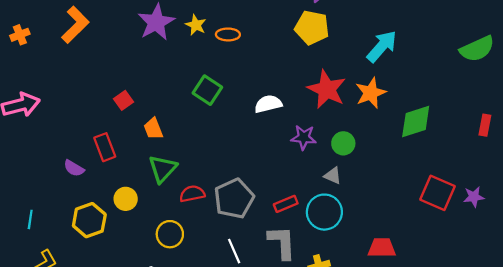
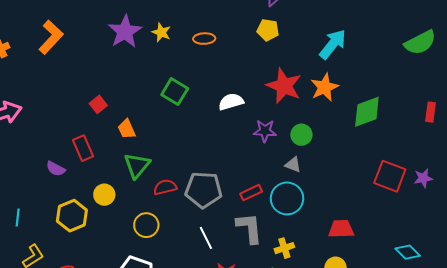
yellow pentagon: (312, 28) -> (268, 30), size x0.7
orange ellipse: (228, 34) -> (204, 39), moved
gray pentagon: (234, 198) -> (204, 190), turned 30

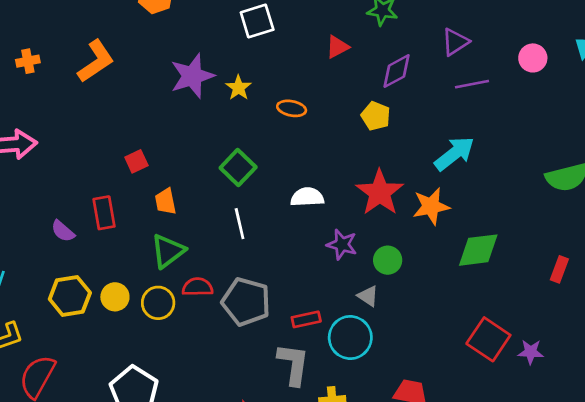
yellow circle: (104, 195) -> (115, 297), moved
yellow circle: (146, 225) -> (158, 303), moved
white line: (206, 238) -> (240, 224), moved

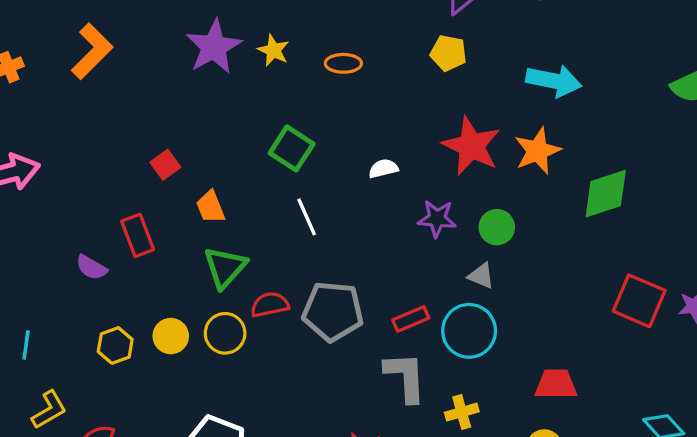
cyan arrow: (454, 154) -> (554, 81), turned 60
white semicircle: (307, 197) -> (383, 169), size x0.7
yellow hexagon: (70, 296) -> (115, 345), size x0.7

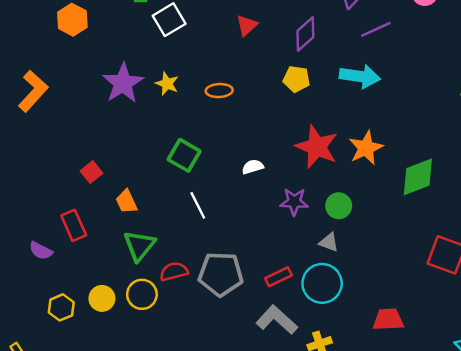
cyan arrow: (554, 81) -> (360, 76), moved
gray L-shape: (405, 377) -> (277, 320), turned -42

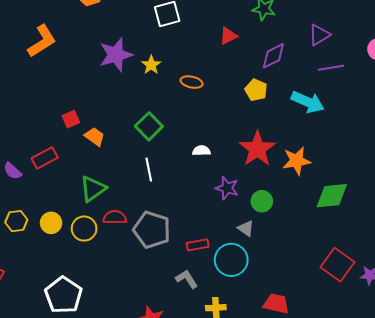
orange trapezoid: (126, 202) -> (95, 137), moved, turned 135
red rectangle: (74, 225) -> (45, 158), turned 70
gray L-shape: (277, 320) -> (187, 279), size x0.7

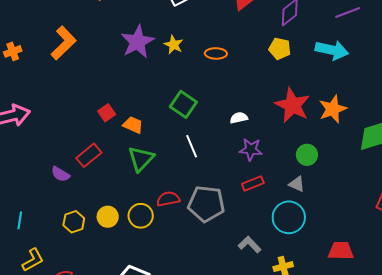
purple star: (227, 188) -> (251, 149), moved
green triangle: (93, 189) -> (141, 159), moved
red rectangle: (198, 245) -> (253, 183), moved

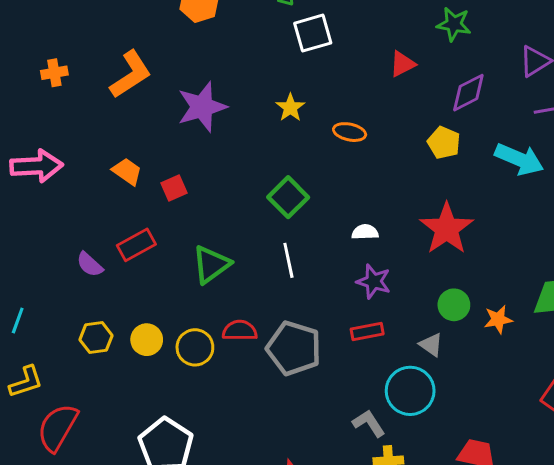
purple star: (138, 42) -> (202, 107), moved
orange star: (333, 109) -> (498, 319), moved, size x0.7
orange trapezoid: (133, 125) -> (127, 171), moved
gray L-shape: (250, 245) -> (369, 423), moved

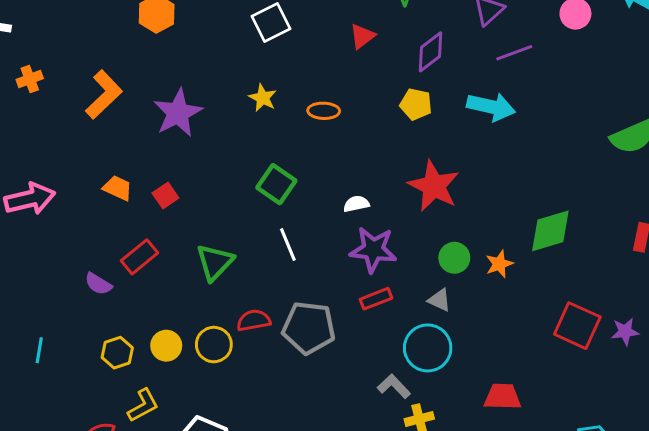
orange cross: (54, 73) -> (30, 79), moved
purple star: (374, 281) -> (373, 250), size x1.4
yellow L-shape: (26, 382) -> (143, 405), moved

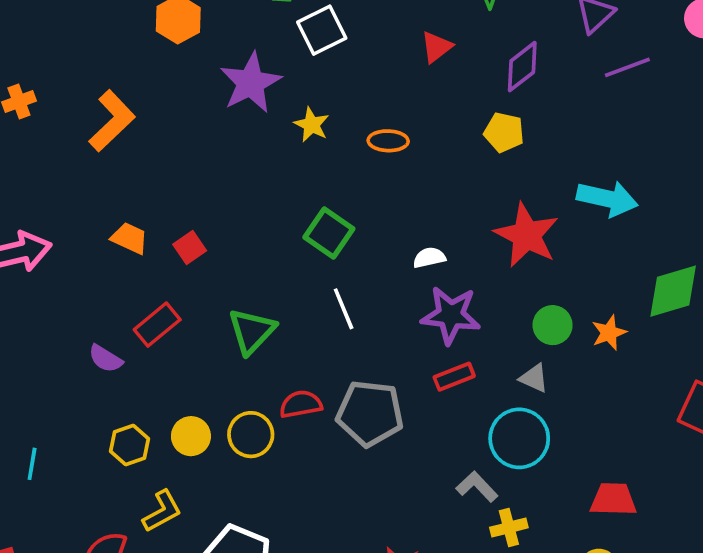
cyan arrow: (491, 107) -> (607, 199), moved
purple star: (178, 113) -> (251, 83), moved
cyan line: (39, 350) -> (32, 464), moved

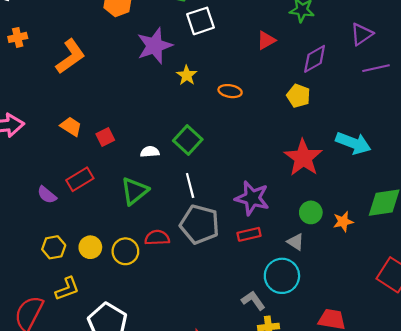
white semicircle: (429, 258) -> (150, 152), moved
gray pentagon: (370, 413) -> (200, 224), moved

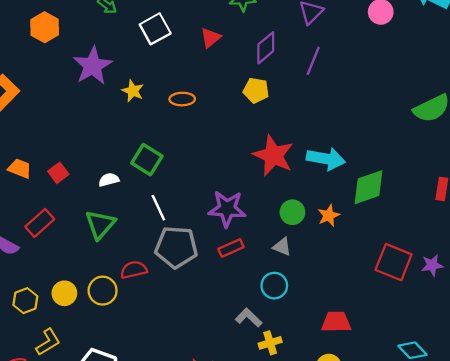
white square: (201, 21) -> (155, 29), moved
purple line: (376, 68) -> (313, 61), moved, turned -45
cyan arrow: (353, 143) -> (326, 159), moved
cyan circle: (282, 276) -> (274, 286), size x0.7

